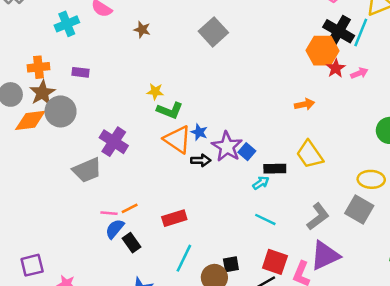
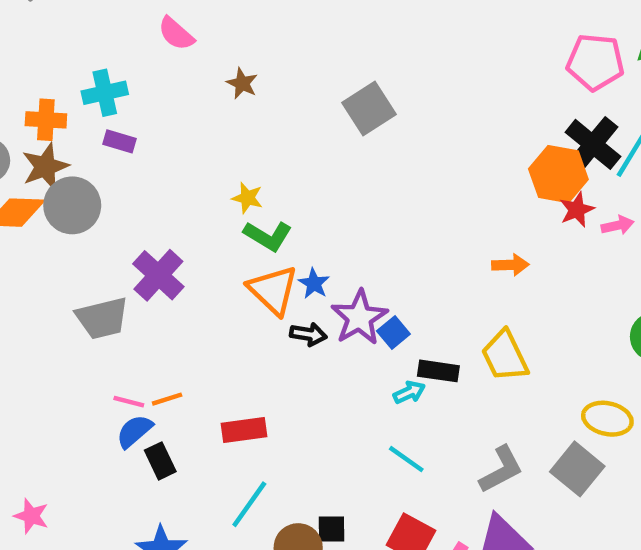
cyan cross: (67, 24) -> (105, 93), moved

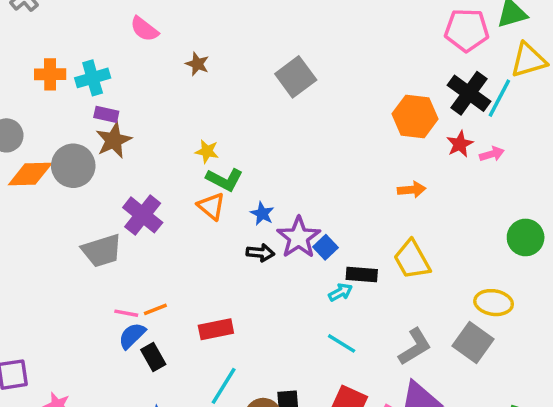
orange cross: (46, 120) -> (50, 74), moved
brown star: (45, 167) -> (114, 140), moved
orange hexagon: (558, 174) -> (415, 116), moved
orange triangle: (273, 290) -> (211, 206), moved, size x0.7

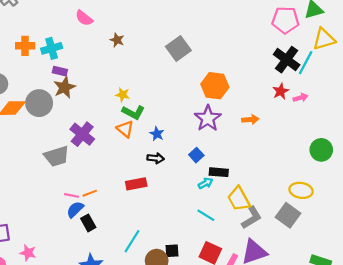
orange hexagon: (415, 116) -> (215, 86), moved
purple star: (299, 237) -> (208, 118), moved
yellow trapezoid: (412, 260) -> (239, 199), moved
red rectangle: (216, 329) -> (136, 184), moved

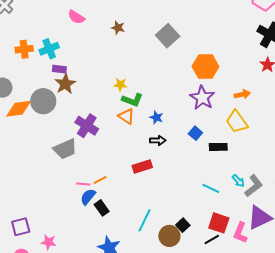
brown star: (117, 40) -> (118, 28), moved
cyan arrow: (205, 183) -> (238, 181), moved, turned 80
yellow trapezoid: (239, 199) -> (237, 122), moved
black square: (172, 251) -> (183, 225), turned -32

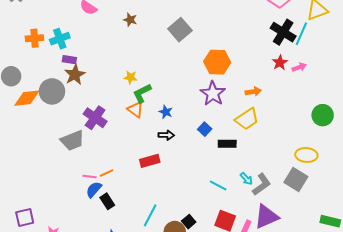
green L-shape: (132, 100) -> (142, 93), turned 130
yellow trapezoid: (237, 122) -> (247, 119), turned -90

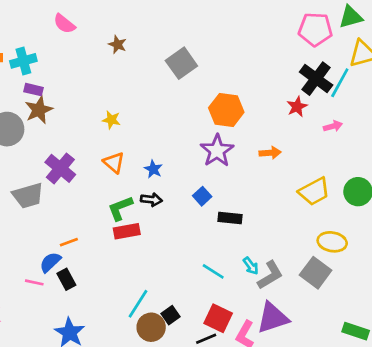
red star: (280, 63) -> (297, 107), moved
green L-shape: (142, 93) -> (120, 208), moved
yellow trapezoid: (247, 119) -> (314, 191), moved
pink line: (89, 176) -> (34, 282), moved
cyan line: (150, 215) -> (138, 304), moved

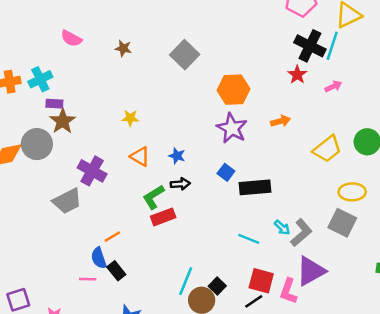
black rectangle: (230, 218) -> (255, 187), size x1.4
blue semicircle: (50, 262) -> (99, 258), turned -55

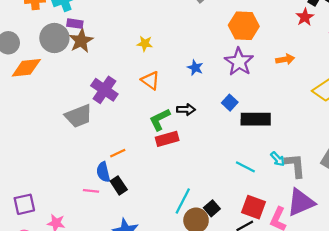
gray circle: (37, 144) -> (54, 38), moved
blue star: (177, 156) -> (195, 68), moved
gray L-shape: (301, 233) -> (295, 165), turned -60

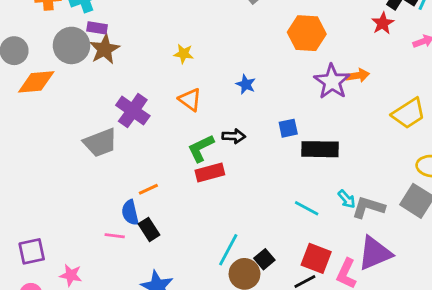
purple star: (239, 62) -> (332, 82), moved
blue square: (230, 103) -> (288, 128), turned 35
gray L-shape: (295, 165) -> (368, 207), turned -68

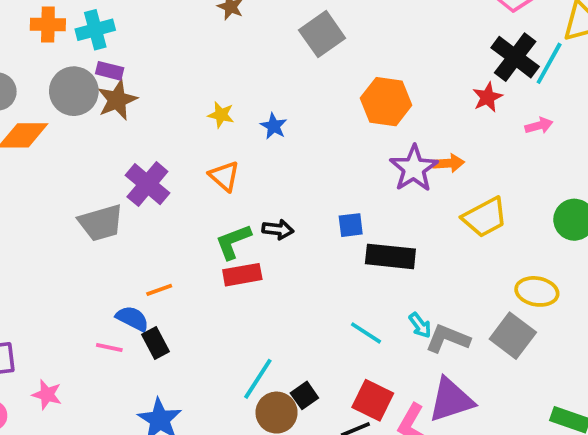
blue star: (246, 84) -> (274, 126), moved
yellow trapezoid: (409, 113) -> (485, 217), moved
blue semicircle: (130, 213) -> (132, 319), turned 125

